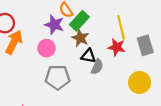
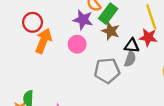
black triangle: (88, 56) -> (132, 46), moved
gray pentagon: (58, 77) -> (107, 71), moved

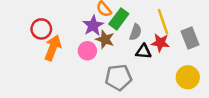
purple star: (83, 20) -> (93, 26), turned 30
brown star: (111, 31) -> (105, 39), moved
gray semicircle: (130, 59) -> (136, 32), moved

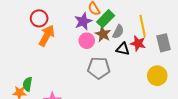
brown star: (105, 39) -> (103, 34), moved
pink circle: (87, 51) -> (87, 41), moved

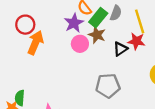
gray semicircle: (118, 32) -> (116, 13), moved
black triangle: (123, 49) -> (120, 49), turned -40
gray pentagon: (99, 68) -> (108, 86), moved

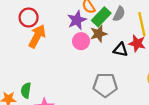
brown star: (97, 35) -> (99, 34), turned 30
black triangle: (120, 49) -> (121, 50), turned 40
green semicircle: (20, 98) -> (26, 90), moved

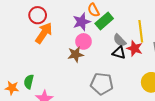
gray semicircle: (119, 14) -> (120, 40), moved, turned 104
brown star: (99, 34) -> (76, 54), moved

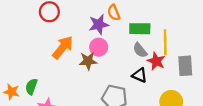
green rectangle: (104, 21) -> (140, 29), moved, turned 36
orange arrow: (44, 33) -> (63, 47), moved
black triangle: (119, 53) -> (140, 75), moved

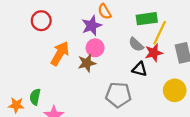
green rectangle: (140, 29) -> (147, 19), moved
yellow line: (165, 42) -> (160, 33), turned 35
red star: (156, 61) -> (154, 53), turned -30

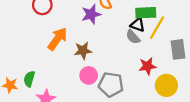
pink circle: (95, 48) -> (89, 75), moved
red star: (154, 53) -> (147, 66), moved
black triangle: (140, 69) -> (138, 25), moved

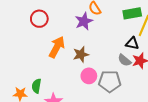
black triangle: (138, 25) -> (132, 43), moved
gray semicircle: (133, 37) -> (124, 60), moved

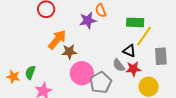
brown star: (81, 54) -> (69, 52), moved
pink circle: (89, 76) -> (82, 73), size x1.5
gray pentagon: (110, 81) -> (101, 82), turned 30

